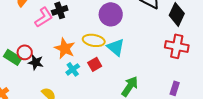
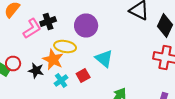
purple circle: (111, 14) -> (86, 26), moved
yellow ellipse: (94, 40) -> (65, 46), moved
black star: (36, 62) -> (36, 70), moved

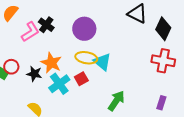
black cross: (48, 22) -> (46, 25), turned -35
yellow ellipse: (65, 46) -> (86, 58), moved
cyan cross: (61, 80) -> (59, 84), size x1.5

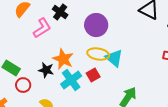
black cross: (46, 25) -> (60, 12), moved
red circle: (11, 67) -> (23, 85), moved

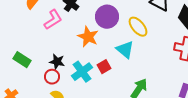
yellow ellipse: (98, 54) -> (138, 27), moved, turned 40
orange star: (63, 59) -> (88, 37), moved
red circle: (23, 85) -> (52, 77), moved

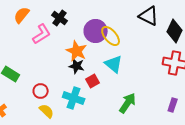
yellow ellipse: (138, 27) -> (111, 36), moved
black star: (57, 62) -> (77, 66), moved
cyan cross: (82, 72) -> (74, 98), moved, turned -35

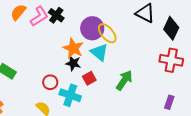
pink L-shape: (42, 34) -> (39, 16), moved
cyan triangle: (114, 64) -> (99, 52), moved
red circle: (41, 91) -> (50, 82), moved
green arrow: (128, 103) -> (124, 80), moved

